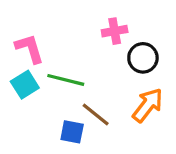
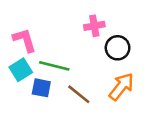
blue square: (72, 132) -> (41, 88), moved

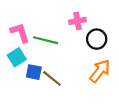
green line: (54, 66) -> (46, 40), moved
brown line: (79, 94) -> (52, 78), moved

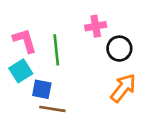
green line: (46, 40) -> (56, 50), turned 70
brown line: (52, 78) -> (52, 109), moved, turned -30

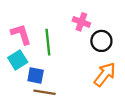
pink cross: (96, 26) -> (81, 22), turned 30

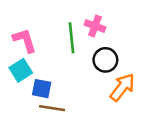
black circle: (101, 41) -> (105, 60), moved
green line: (48, 42) -> (72, 38), moved

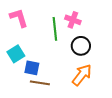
pink L-shape: (25, 40) -> (19, 18), moved
orange arrow: (122, 87) -> (82, 75), moved

